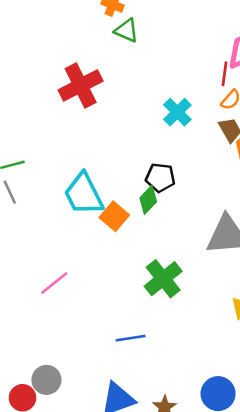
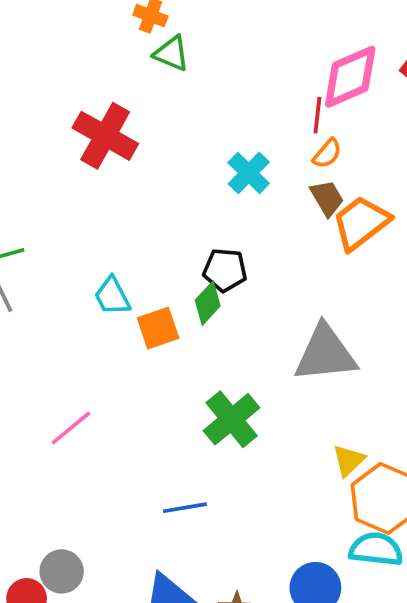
red cross: (81, 85) -> (105, 136), turned -33
cyan trapezoid: (84, 194) -> (112, 296), size x0.6
orange square: (114, 216) -> (158, 328), turned 32

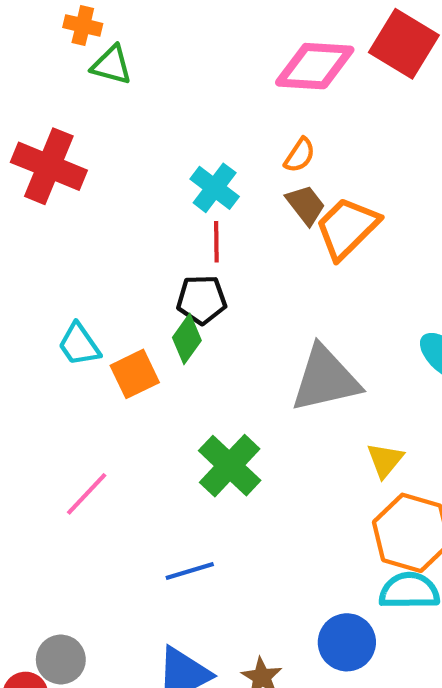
pink diamond: (350, 77) -> (315, 66), turned 34
red line: (317, 115) -> (216, 242), moved
pink line: (71, 428) -> (87, 494), moved
yellow triangle: (349, 460) -> (385, 460), moved

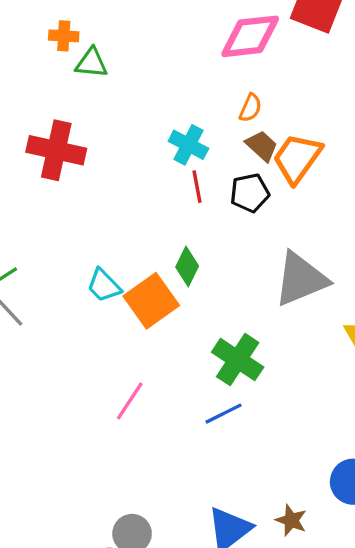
black pentagon: (202, 300) -> (250, 193), moved
orange square: (135, 374) -> (151, 301), size x1.4
blue line: (190, 571) -> (223, 414), moved

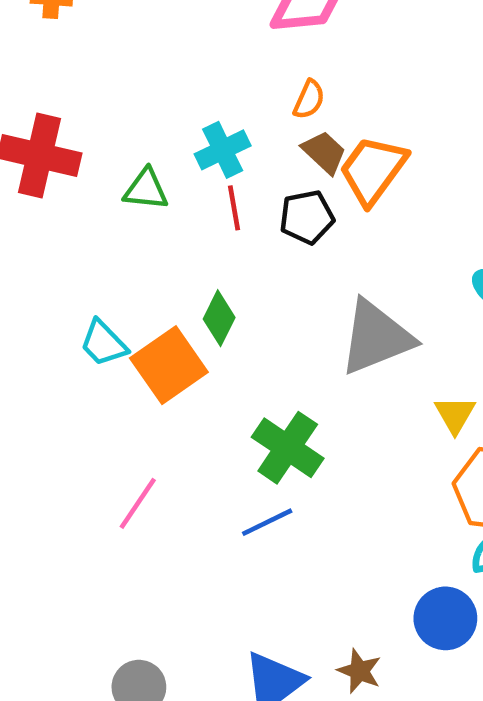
green triangle: (92, 63) -> (146, 189), moved
cyan cross: (188, 145) -> (223, 150), turned 36

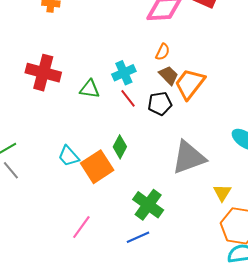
red line: (234, 208) -> (128, 98), turned -30

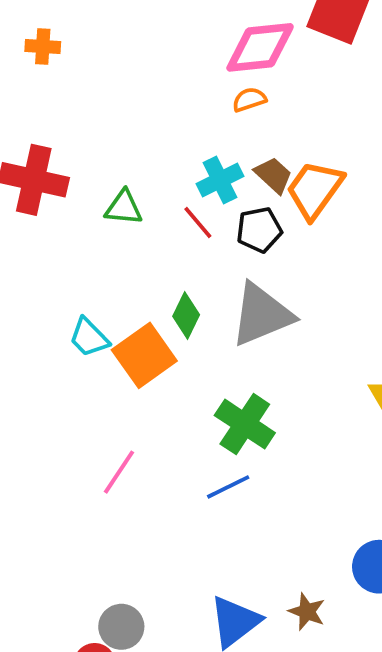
orange semicircle: (163, 52) -> (249, 100), moved, turned -132
cyan cross: (124, 73) -> (220, 180), moved
gray triangle: (189, 157) -> (262, 315), moved

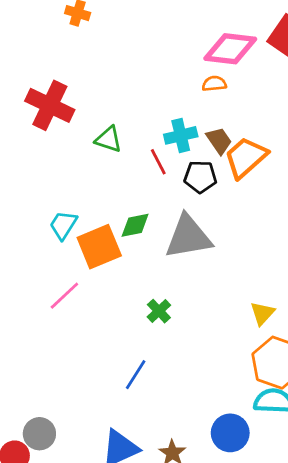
green diamond: (186, 316) -> (135, 225), turned 40
cyan trapezoid: (89, 337) -> (63, 225), turned 64
green cross: (245, 424) -> (159, 311), size x0.6
pink line: (119, 472) -> (64, 296), moved
blue line: (228, 487) -> (136, 375), moved, turned -44

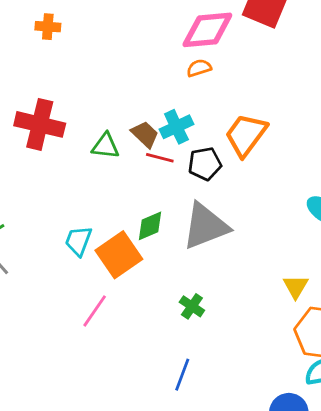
brown trapezoid: (219, 141) -> (145, 134), moved
red line: (158, 162) -> (160, 158), turned -36

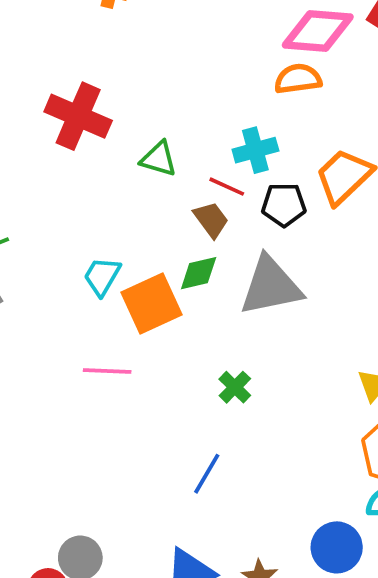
orange semicircle: (199, 68) -> (298, 79), size x1.4
brown trapezoid: (145, 134) -> (211, 220), moved
pink line: (95, 311) -> (107, 371), turned 48

